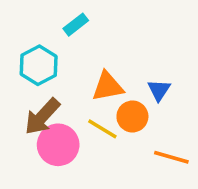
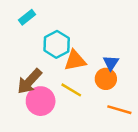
cyan rectangle: (76, 25) -> (27, 17), moved
cyan hexagon: (39, 65) -> (57, 44), moved
orange circle: (132, 117) -> (106, 79), moved

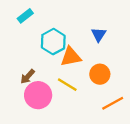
blue triangle: (111, 63) -> (99, 35), moved
brown arrow: (29, 81) -> (28, 76), size x0.6
orange line: (119, 110) -> (113, 103), turned -45

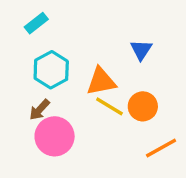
cyan hexagon: (53, 42) -> (51, 70), moved
yellow line: (67, 85) -> (109, 106), moved

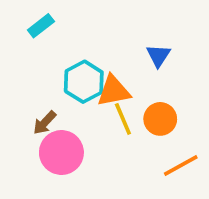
cyan hexagon: (51, 70) -> (84, 82), moved
yellow line: (109, 106) -> (123, 119), turned 36

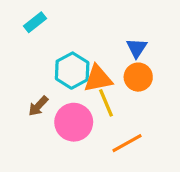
orange circle: (160, 119) -> (138, 77), moved
pink circle: (61, 153) -> (74, 122), moved
orange line: (181, 166) -> (127, 143), moved

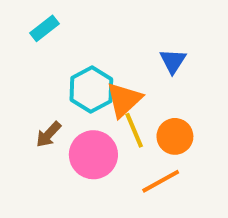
orange circle: (138, 77) -> (175, 136), moved
orange triangle: (98, 79) -> (124, 100), turned -32

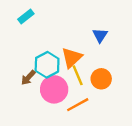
cyan hexagon: (91, 90) -> (47, 65), moved
orange line: (161, 181) -> (78, 105), moved

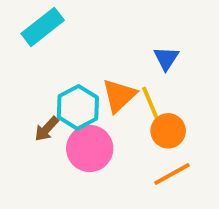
cyan rectangle: (26, 16) -> (43, 27), size x1.5
yellow line: (78, 75) -> (150, 103), moved
orange line: (78, 105) -> (172, 174), moved

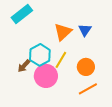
orange triangle: (119, 96) -> (63, 32), moved
yellow line: (150, 103) -> (61, 60), moved, turned 54

